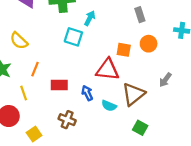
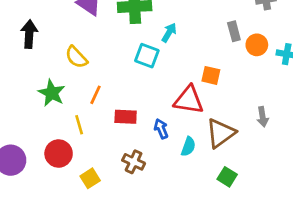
orange circle: (149, 44) -> (257, 45), moved
gray arrow: (165, 80) -> (263, 117), turned -48
cyan semicircle: (109, 106) -> (188, 147), turned -96

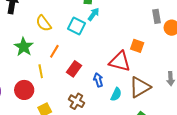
cyan arrow: (169, 33) -> (93, 14), moved
cyan square: (147, 56) -> (76, 26), moved
red rectangle: (126, 117) -> (74, 69), turned -63

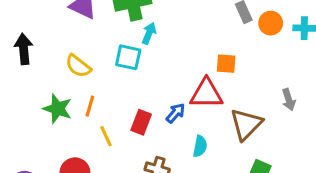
orange line: (54, 51) -> (90, 106), moved
yellow line: (41, 71) -> (106, 136), moved
blue arrow: (98, 80) -> (175, 113), moved, turned 72
cyan semicircle: (116, 94) -> (200, 146), moved

